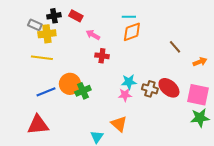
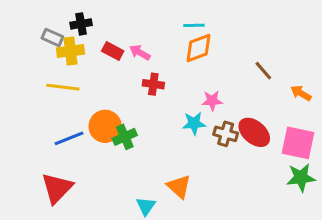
red rectangle: (76, 16) -> (113, 51), moved
orange arrow: (200, 62) -> (301, 93), turned -128
pink star: (125, 95) -> (212, 101), moved
red triangle: (38, 125) -> (57, 188), turned -40

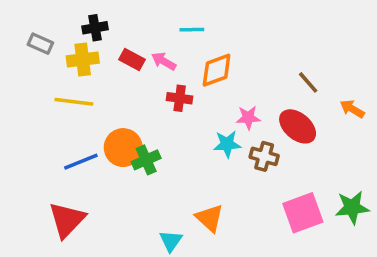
cyan line: (194, 25) -> (192, 30), moved
gray rectangle: (52, 37) -> (40, 44), moved
orange diamond: (199, 48) -> (217, 70), moved
red ellipse: (254, 132) -> (298, 126), moved
pink square: (298, 143) -> (303, 213), moved, turned -32

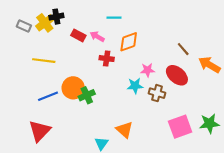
yellow cross: (83, 60) -> (45, 23), moved, turned -30
orange arrow: (352, 109) -> (209, 65), size x1.5

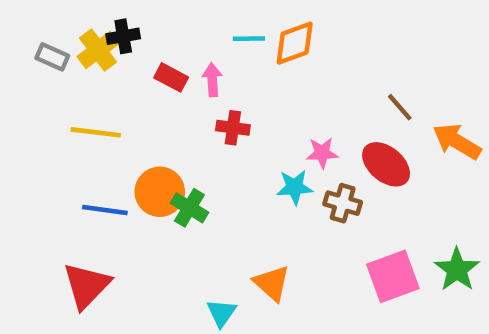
pink arrow: (97, 36) -> (212, 80), turned 56
orange diamond: (129, 42) -> (295, 43), moved
green cross: (87, 95) -> (189, 208), turned -35
blue line: (48, 96) -> (105, 210), turned 30
green star: (209, 123) -> (457, 269), turned -30

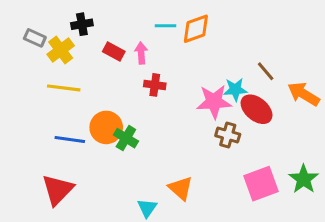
yellow cross: (98, 50) -> (61, 50), moved
pink star: (322, 153) -> (214, 102), size x1.6
cyan star: (295, 187) -> (235, 89), moved

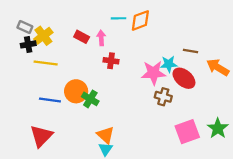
black cross: (82, 24) -> (28, 44), moved
brown line: (266, 71) -> (191, 51), turned -40
orange triangle: (181, 188) -> (106, 135), moved

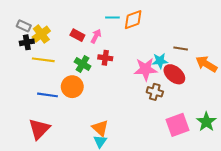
pink arrow: (101, 38) -> (96, 36), turned 32
green cross: (90, 99) -> (83, 64), moved

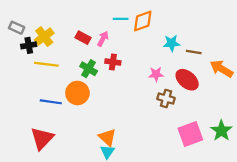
gray rectangle: (24, 26) -> (17, 28), moved
cyan star: (160, 61) -> (172, 43), moved
pink star: (146, 69) -> (156, 74), size x0.6

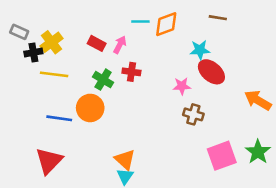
brown line: (194, 52) -> (218, 18), moved
orange arrow: (221, 69) -> (258, 100), moved
red ellipse: (187, 80) -> (211, 72), moved

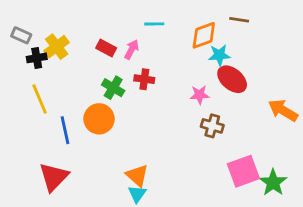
orange diamond: (166, 24) -> (204, 35), moved
yellow line: (54, 74) -> (40, 99), moved, turned 60
blue line: (59, 118) -> (65, 130), turned 70
green star: (258, 152) -> (273, 183), moved

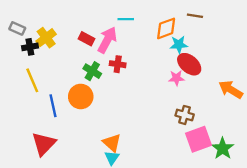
pink arrow: (132, 49) -> (107, 40), size x1.6
pink star: (200, 95) -> (176, 78), moved
brown cross: (212, 126) -> (185, 115), moved

